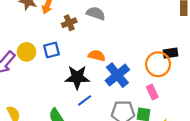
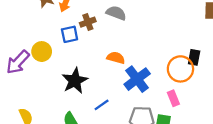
blue square: (52, 50) -> (70, 34), moved
black rectangle: (171, 53) -> (194, 57), turned -72
black star: (77, 77) -> (75, 81), moved, turned -30

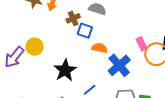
blue square: (70, 34) -> (85, 31), moved, turned 35
pink rectangle: (173, 98) -> (142, 44), moved

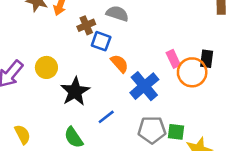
yellow circle: (35, 47) -> (46, 67), moved
orange semicircle: (100, 48) -> (119, 64), turned 35

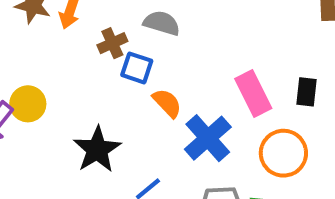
pink rectangle: (173, 59) -> (253, 94), size x1.5
yellow circle: (46, 67) -> (28, 104), moved
orange circle: (192, 72) -> (283, 153), moved

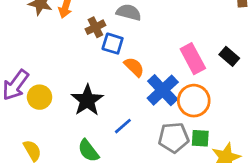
black rectangle: (307, 92) -> (229, 56), turned -54
yellow circle: (28, 104) -> (40, 97), moved
orange circle: (283, 153) -> (194, 101), moved

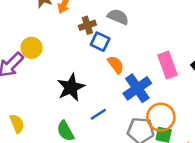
yellow circle: (40, 97) -> (32, 48), moved
orange circle: (194, 101) -> (161, 117), moved

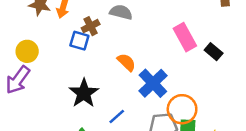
blue square: (100, 42) -> (79, 41), moved
yellow circle: (32, 48) -> (27, 51), moved
pink rectangle: (167, 65) -> (185, 37), moved

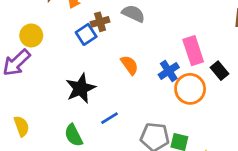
blue square: (79, 41) -> (86, 34), turned 30
blue cross: (153, 83) -> (169, 71), moved, size x0.7
orange circle: (182, 109) -> (190, 89), moved

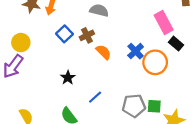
brown cross: (100, 22) -> (87, 35), moved
pink rectangle: (193, 51) -> (164, 23), moved
black star: (81, 88) -> (68, 78), size x0.6

